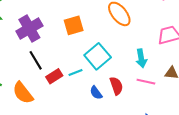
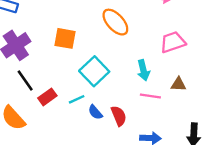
orange square: (74, 25) -> (65, 38), turned 30
cyan line: (75, 72) -> (77, 99), moved
red semicircle: (116, 86) -> (119, 116), moved

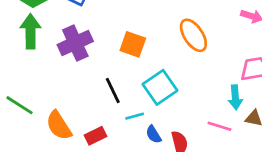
cyan arrow: (143, 70) -> (235, 97), moved
black line: (25, 80) -> (113, 90), moved
red rectangle: (47, 97) -> (96, 136), moved

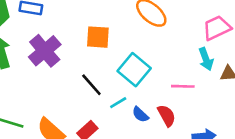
pink line: (219, 126) -> (183, 86), moved

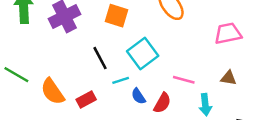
cyan arrow: (206, 59) -> (205, 105), moved
red semicircle: (167, 116) -> (162, 103), turned 45

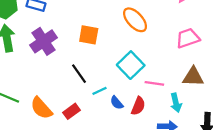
cyan square: (143, 54) -> (131, 65), moved
brown triangle: (228, 78) -> (193, 77), size x1.5

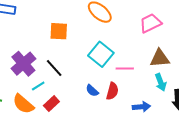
purple cross: (43, 41) -> (23, 64), moved
cyan line: (99, 91) -> (38, 86), moved
cyan arrow: (176, 103) -> (161, 82), moved

